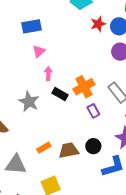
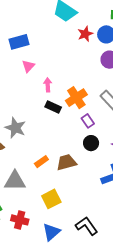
pink arrow: (48, 74) -> (48, 85), moved
gray star: (29, 102) -> (15, 128), moved
black circle: (93, 146) -> (91, 143), moved

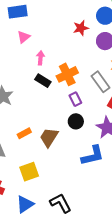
red star: (85, 34) -> (81, 28), moved
brown trapezoid: (66, 162) -> (49, 137), turned -50

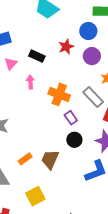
orange cross: (67, 74) -> (59, 94), turned -35
black rectangle: (43, 81) -> (37, 56), moved

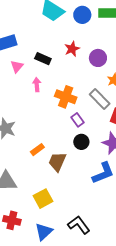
blue circle: (88, 31) -> (82, 15), moved
orange rectangle: (25, 159) -> (37, 150), moved

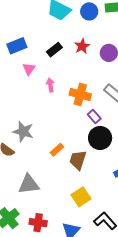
black rectangle: (43, 59) -> (54, 50), moved, turned -56
black circle: (81, 142) -> (100, 138), size x1.5
yellow square: (43, 199) -> (81, 197), moved

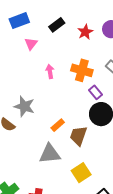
red star: (82, 46) -> (85, 32), moved
pink arrow: (50, 85) -> (50, 72), moved
gray triangle: (29, 184) -> (50, 154), moved

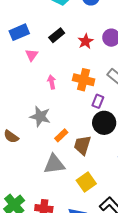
purple rectangle: (95, 92) -> (98, 101), turned 64
gray star: (24, 106) -> (40, 116), moved

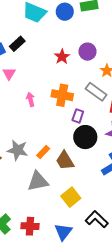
black rectangle: (57, 35) -> (17, 44), moved
gray star: (40, 116) -> (18, 150), moved
brown trapezoid: (82, 145) -> (65, 161), turned -45

